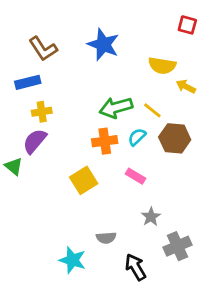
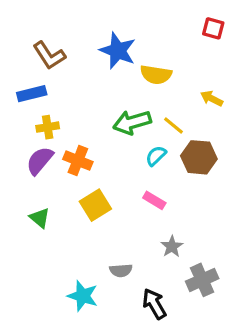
yellow semicircle: (162, 66) -> (156, 75), moved
orange cross: (105, 141) -> (78, 161), moved, turned 30
green triangle: (14, 166) -> (40, 218), moved

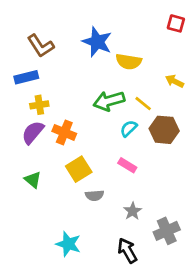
gray star: (172, 247) -> (133, 211), moved
gray semicircle: (121, 270) -> (94, 195), moved

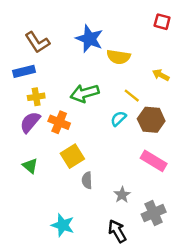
green arrow: (109, 101) -> (85, 93), moved
pink rectangle: (127, 165) -> (154, 161), moved, size x1.5
gray semicircle: (94, 195) -> (87, 180), turned 91

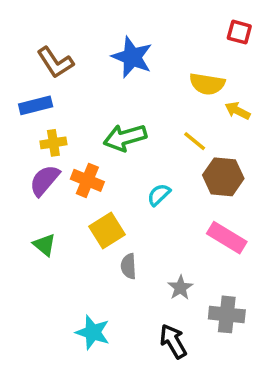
yellow semicircle: (118, 57) -> (207, 84), moved
cyan semicircle: (118, 119) -> (159, 195), moved
gray cross: (154, 213) -> (227, 314), turned 30

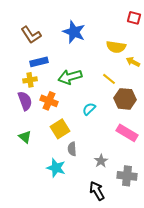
blue rectangle: (36, 105) -> (39, 62), moved
purple semicircle: (44, 180) -> (25, 101), turned 120
cyan star: (93, 332) -> (56, 168), moved

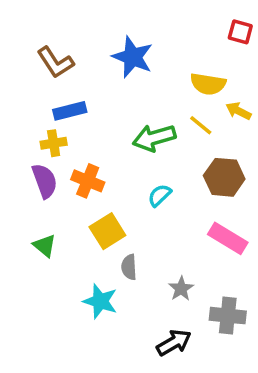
green arrow: (70, 77) -> (154, 138), moved
yellow line: (109, 79) -> (201, 125), moved
black arrow: (97, 191) -> (174, 342), turned 90

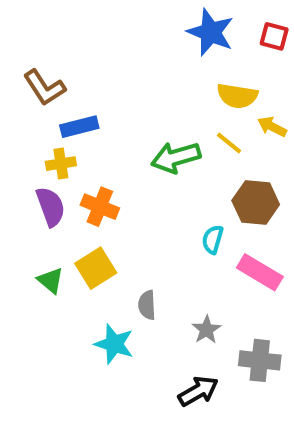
blue star: (133, 57) -> (211, 32), moved
brown L-shape: (55, 62) -> (44, 88), moved
cyan semicircle: (160, 195) -> (213, 239), moved, turned -30
yellow square: (107, 231) -> (96, 268), moved

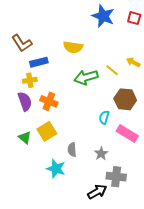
yellow semicircle: (237, 96) -> (73, 47), moved
gray star: (206, 330) -> (101, 154), moved
gray cross: (260, 360) -> (116, 177), moved

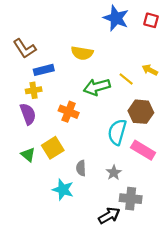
orange cross: (49, 101) -> (69, 112), moved
cyan semicircle: (104, 117) -> (117, 132), size x1.6

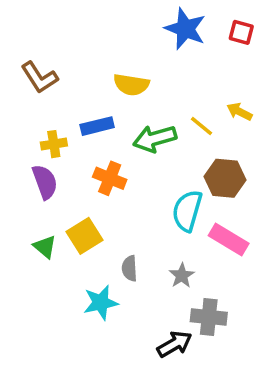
blue rectangle: (44, 70) -> (97, 126), moved
cyan star: (63, 190) -> (101, 303), turned -30

